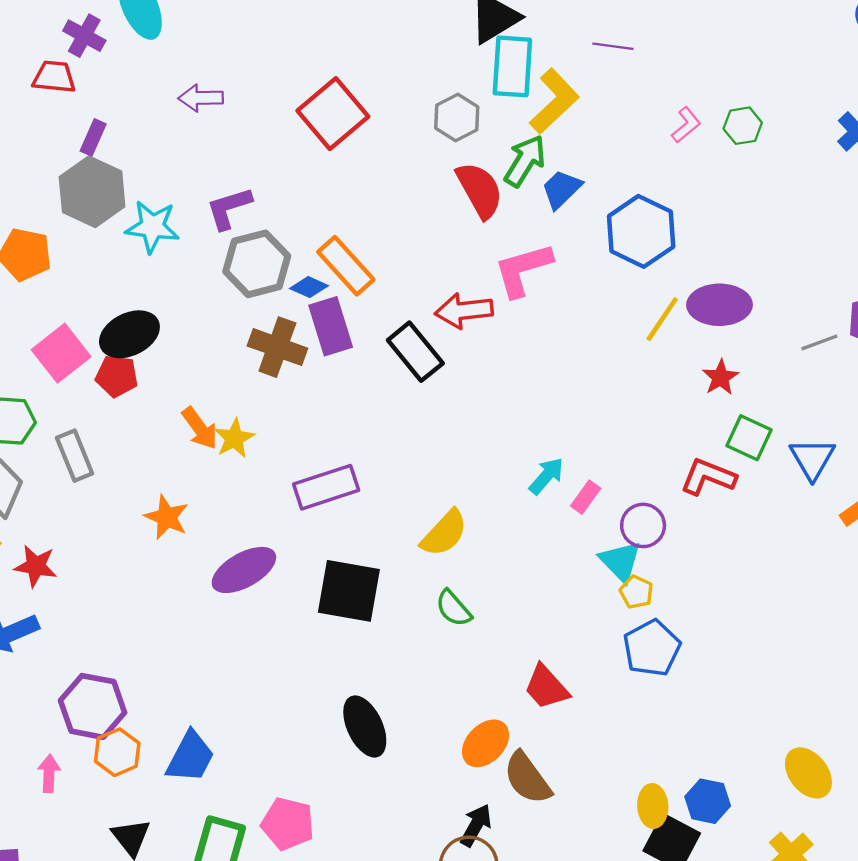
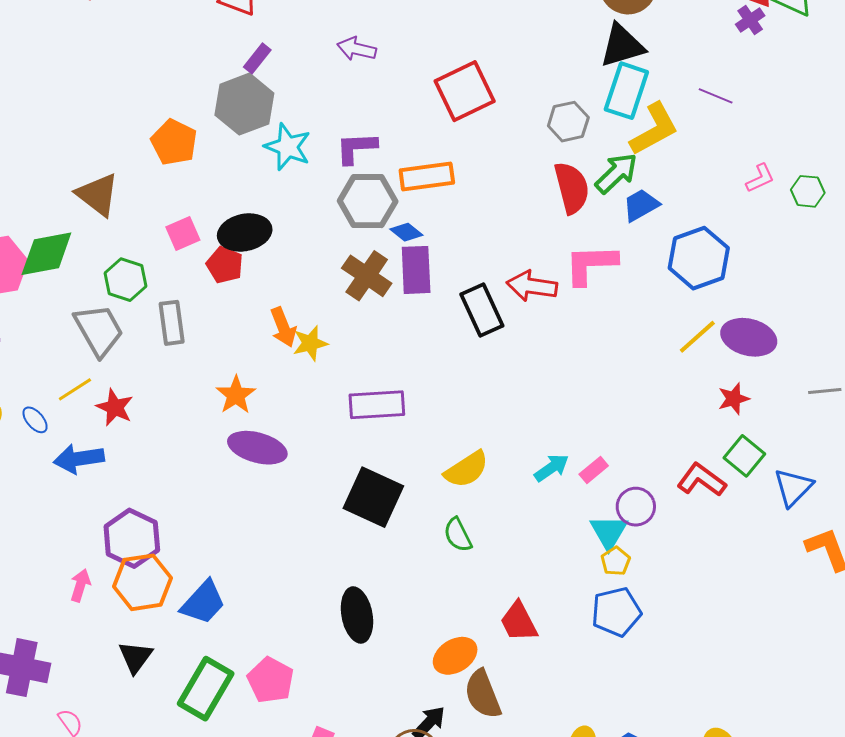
orange rectangle: (346, 266) -> (427, 176), moved, turned -70
pink square: (61, 353) -> (183, 233), size x0.7
cyan arrow: (546, 476) -> (552, 468), moved
purple ellipse: (244, 570) -> (257, 448), moved, turned 30
orange hexagon: (117, 752) -> (142, 582), size x1.4

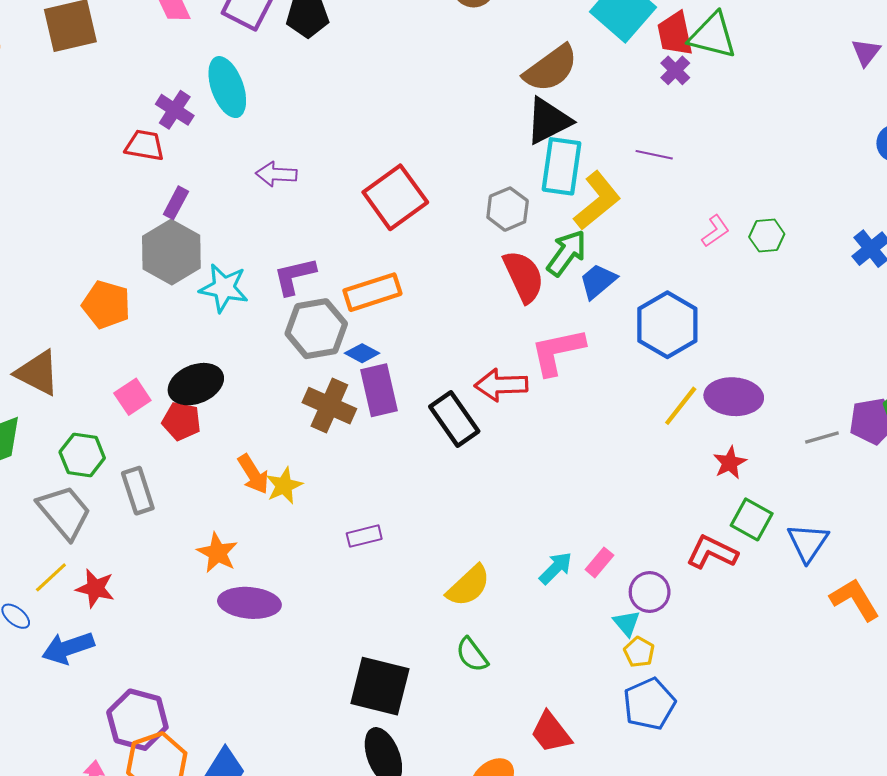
purple rectangle: (377, 405) -> (364, 536), size x0.6
black square: (373, 497) -> (380, 686), moved
cyan triangle: (609, 532) -> (627, 623), size x0.7

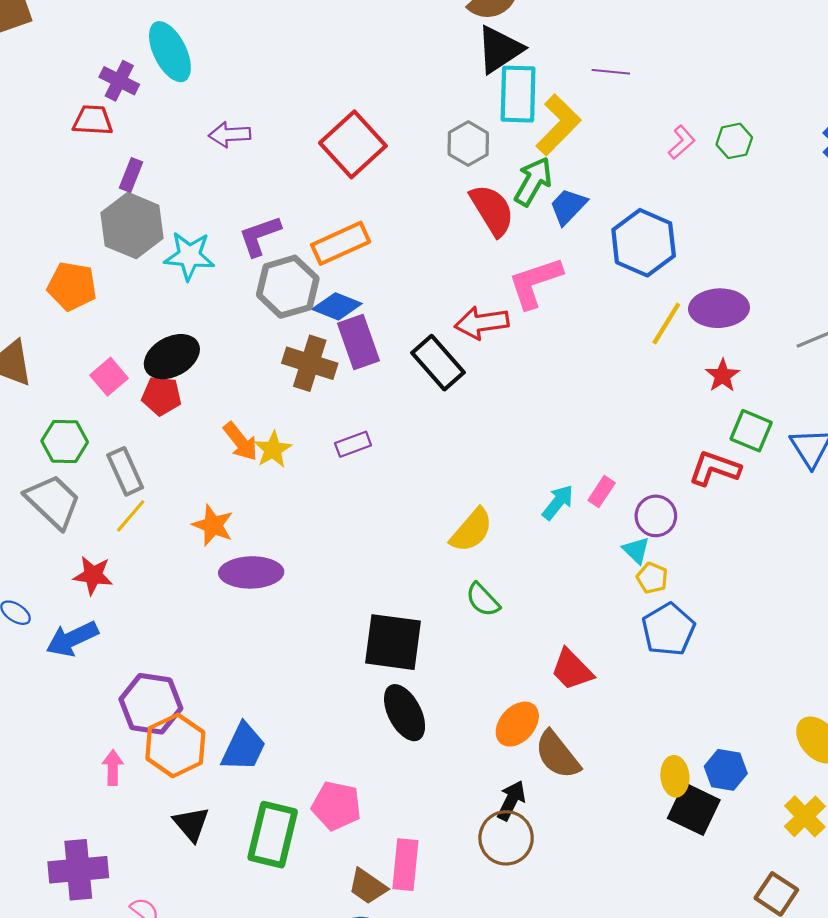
blue diamond: (362, 353) -> (337, 306), size x1.4
purple rectangle: (364, 536) -> (353, 444), moved
yellow line: (51, 577) -> (131, 516), moved

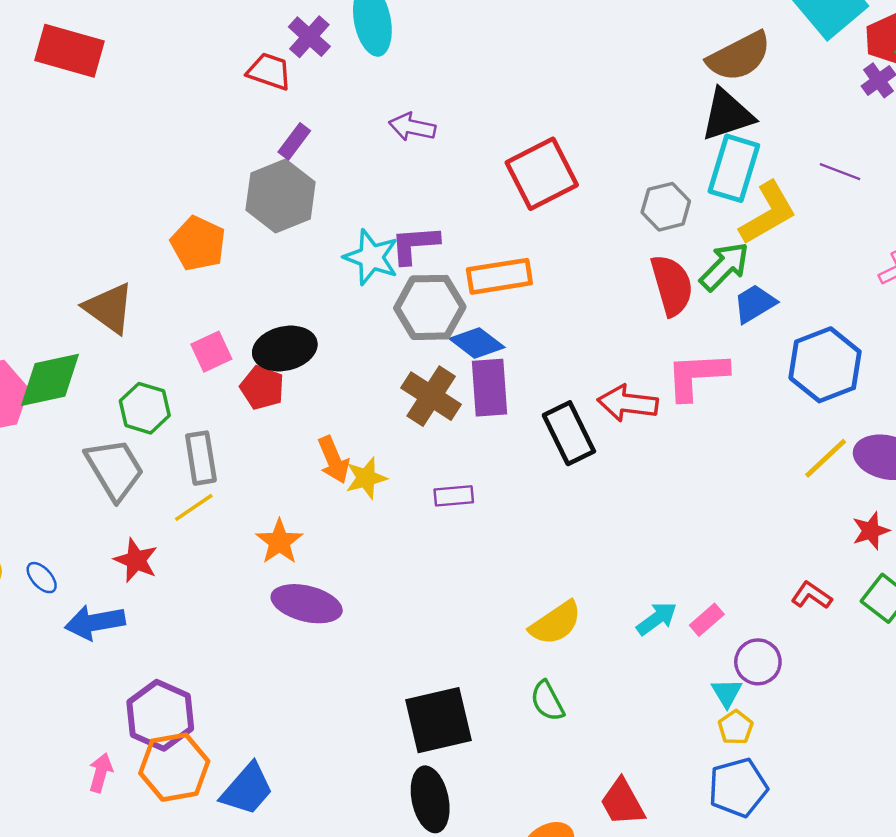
cyan star: (189, 256) -> (371, 257), moved
red L-shape: (715, 468) -> (811, 595), moved, size x0.7
black square: (393, 642) -> (439, 720), turned -36

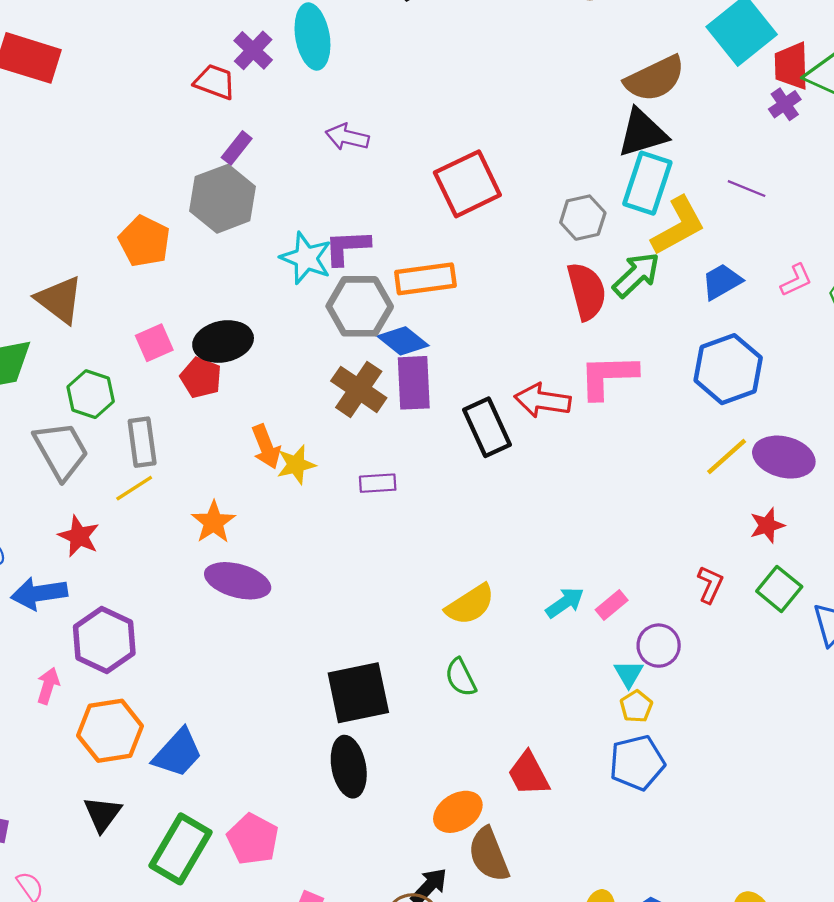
blue trapezoid: (755, 304) -> (722, 282), moved
red L-shape: (811, 595) -> (710, 585), turned 78
purple hexagon: (160, 715) -> (104, 640), moved
pink arrow: (101, 773) -> (48, 686), moved

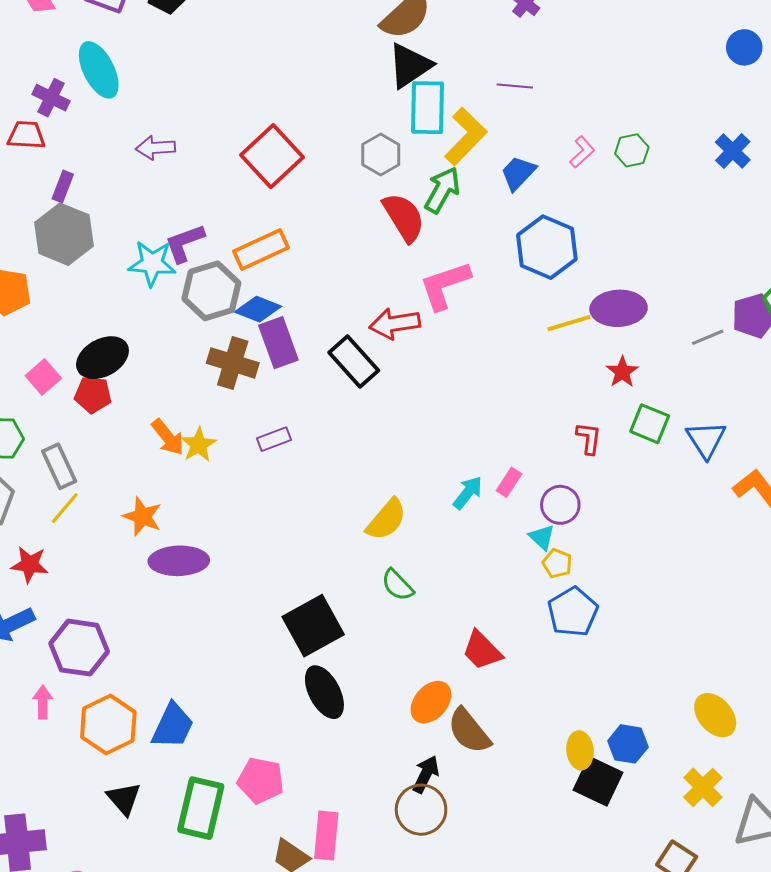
yellow line: (727, 457) -> (569, 323), turned 42

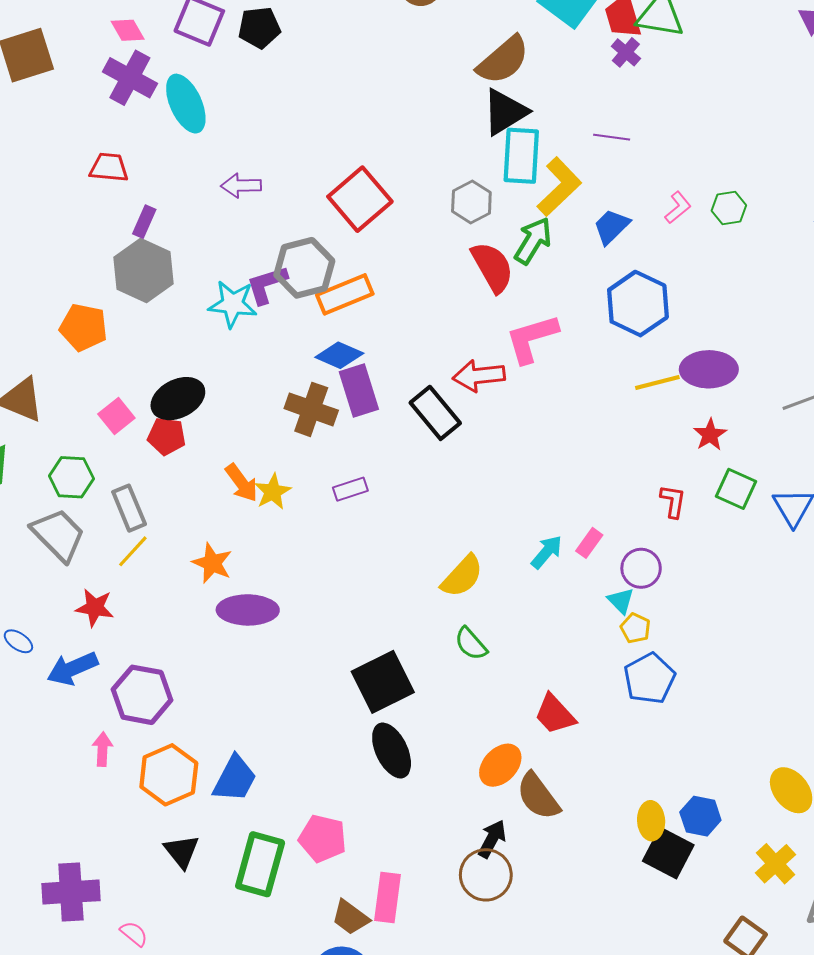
purple cross: (51, 98) -> (130, 78), moved, size x1.4
gray hexagon: (211, 291) -> (304, 268), moved

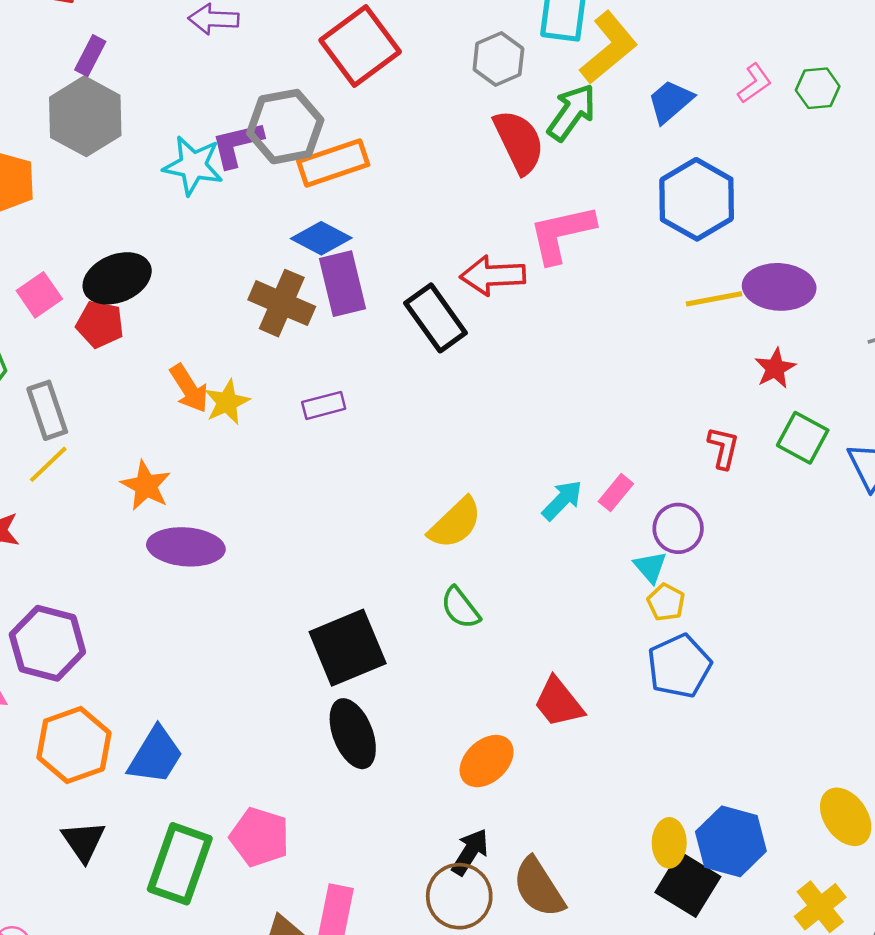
brown semicircle: (538, 796) -> (539, 887), moved
blue hexagon: (700, 816) -> (731, 841), size x1.4

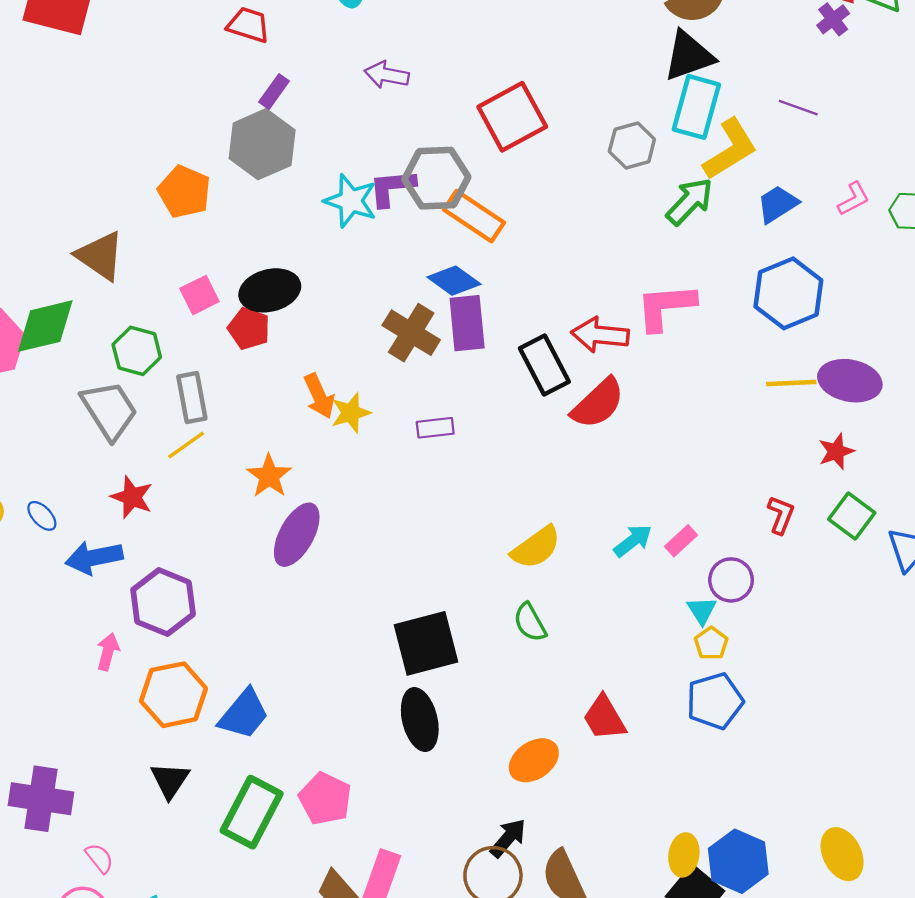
red semicircle: (519, 142) -> (598, 403), moved, turned 64
orange rectangle: (333, 163) -> (474, 216), turned 44
purple ellipse: (186, 547) -> (297, 535), turned -74

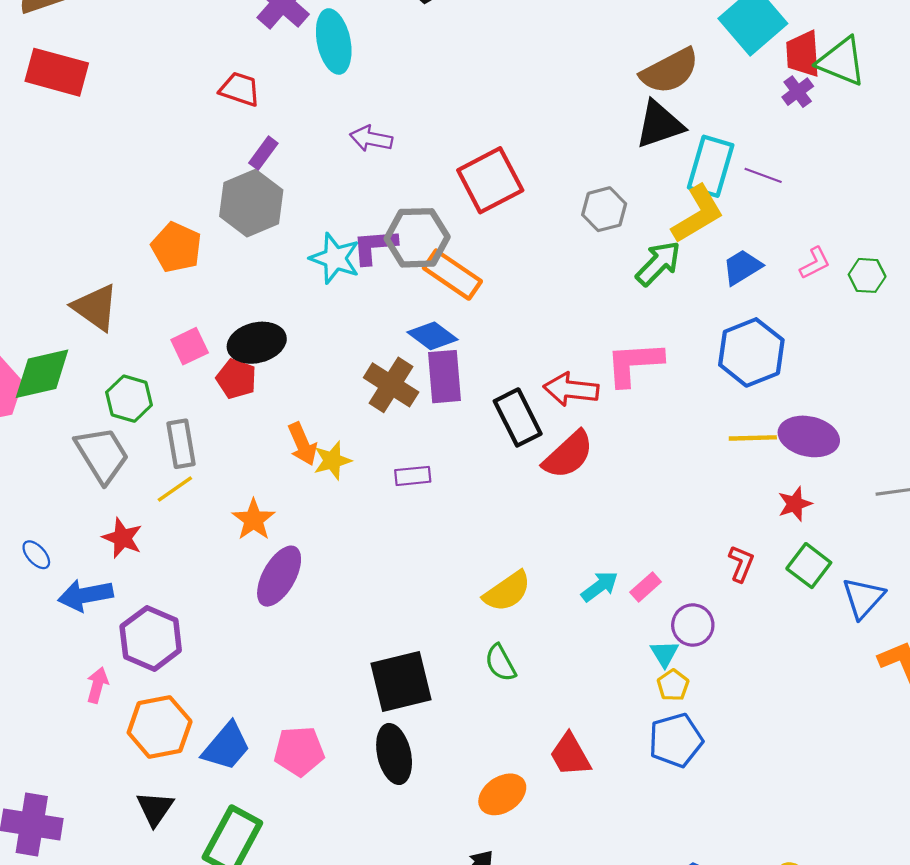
cyan rectangle: (696, 107) -> (711, 166), moved
pink pentagon: (325, 799) -> (299, 751), moved, turned -30

